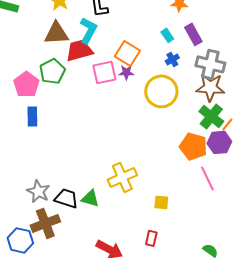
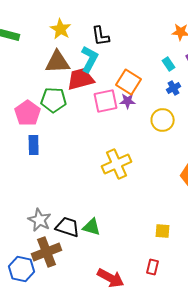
green pentagon: (52, 71) -> (54, 100), turned 30
yellow circle: (161, 91) -> (163, 120), size x0.7
yellow cross: (122, 177) -> (117, 164), moved

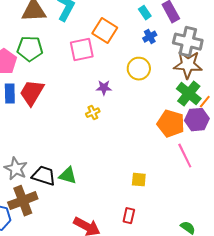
red trapezoid: (81, 79) -> (32, 93), moved, turned -44
purple star: (128, 101) -> (104, 88), moved
yellow cross: (117, 164) -> (93, 113), size x0.5

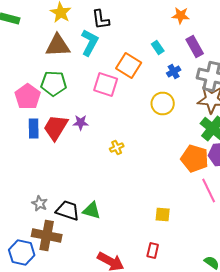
cyan rectangle: (145, 13) -> (158, 48), moved
pink square: (82, 50) -> (106, 84), turned 30
purple star: (104, 88) -> (81, 122), moved
gray star: (16, 169) -> (40, 204), size x0.7
brown cross: (23, 201) -> (47, 236), turned 32

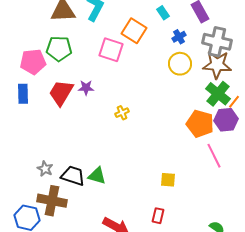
pink pentagon: (28, 96) -> (33, 62), turned 30
yellow circle: (163, 104) -> (180, 64), moved
blue rectangle: (34, 128) -> (23, 94), moved

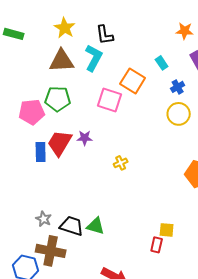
blue rectangle: (23, 94) -> (41, 152), moved
red rectangle: (158, 216) -> (157, 245), moved

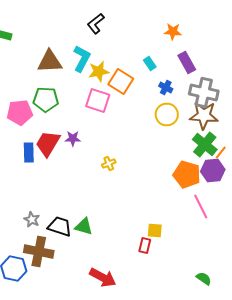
yellow star: (65, 28) -> (99, 72), moved, turned 30
black L-shape: (105, 35) -> (96, 24), moved, turned 60
blue cross: (178, 87) -> (166, 88), turned -32

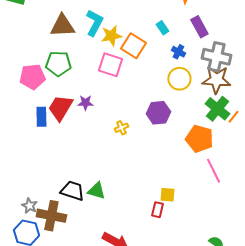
purple hexagon: (213, 170) -> (158, 113), moved
gray star: (32, 220) -> (29, 206), moved

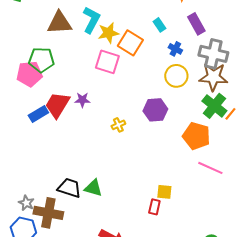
green pentagon: (58, 64) -> (41, 60), moved
blue rectangle: (41, 117) -> (38, 114), turned 60
pink line: (213, 171) -> (210, 168), turned -40

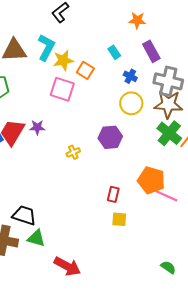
orange square: (130, 43) -> (85, 70), size x0.7
orange pentagon: (196, 136) -> (151, 180), moved
green triangle: (93, 188) -> (36, 238), moved
red rectangle: (154, 207) -> (113, 194), moved

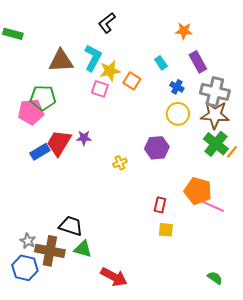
pink square: (62, 89) -> (100, 89), moved, size x0.7

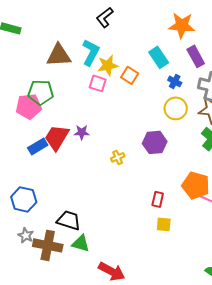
orange star: (184, 31) -> (182, 25), size x1.5
cyan rectangle: (161, 63) -> (159, 57), size x1.5
blue hexagon: (25, 268) -> (24, 199), moved

